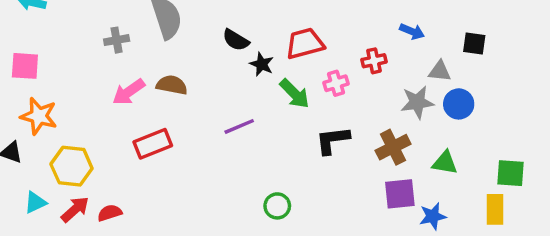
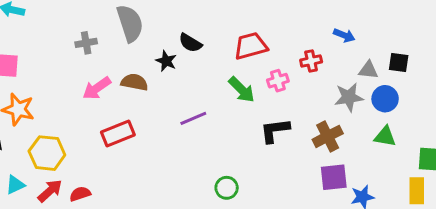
black square: (474, 43) -> (399, 63), moved
black star: (262, 64) -> (166, 61), moved
green triangle: (445, 163) -> (385, 136), moved

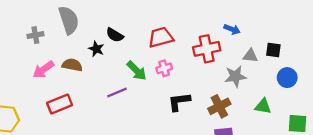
red cross: (311, 61) -> (207, 49), size x1.6
pink cross: (278, 81) -> (164, 68), moved
green arrow: (242, 90) -> (137, 71), moved
blue circle: (385, 99) -> (287, 78), moved

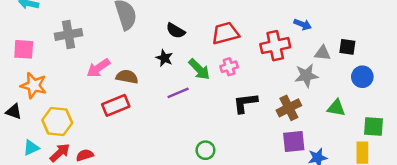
gray cross: (35, 35) -> (68, 34), moved, size x1.5
black star: (96, 49) -> (164, 58), moved
brown semicircle: (72, 65) -> (127, 77), moved

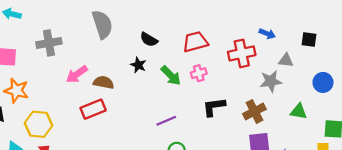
black square: (347, 47) -> (309, 39), moved
purple line: (178, 93) -> (166, 121), moved

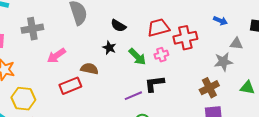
red cross: (242, 53) -> (185, 38), moved
brown semicircle: (104, 82) -> (89, 69), moved
black L-shape: (214, 107) -> (154, 84), moved

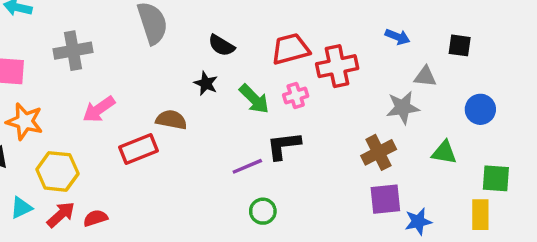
pink arrow: (56, 56) -> (99, 109), moved

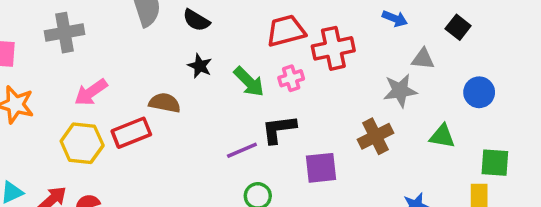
black semicircle: (221, 45) -> (196, 20), moved
black square: (460, 45) -> (458, 27), turned 30
yellow hexagon: (57, 171) -> (82, 143), moved
purple square: (385, 199) -> (321, 168), moved

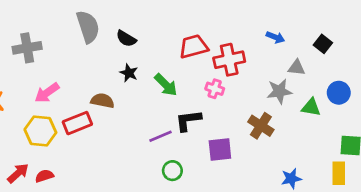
pink cross: (291, 78) -> (215, 89), moved, turned 36
brown cross: (375, 136) -> (261, 126), turned -30
green triangle: (442, 136) -> (311, 107), moved

